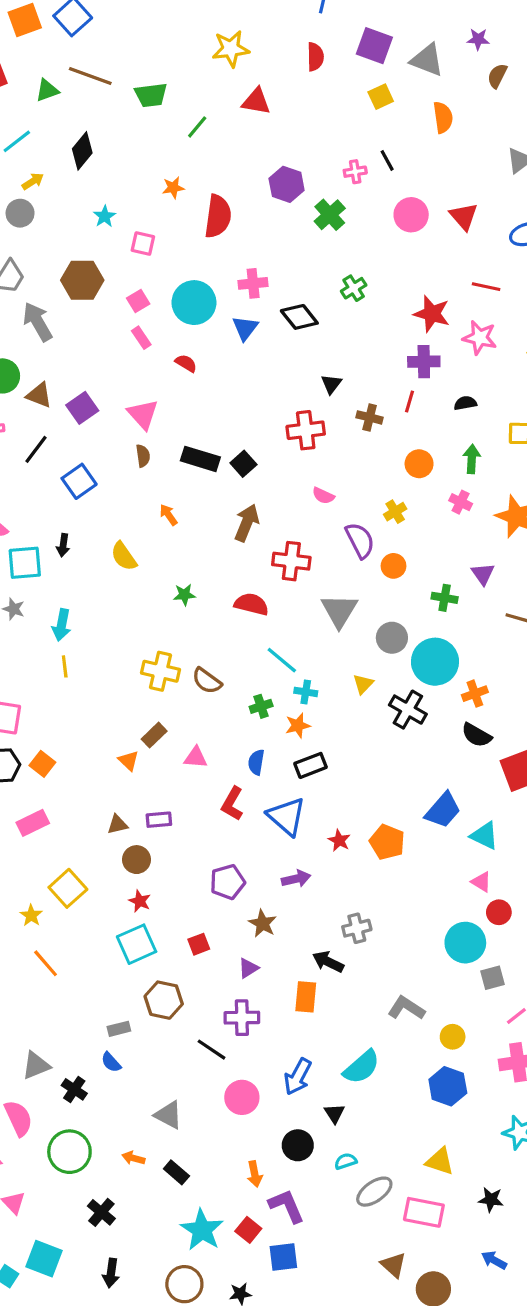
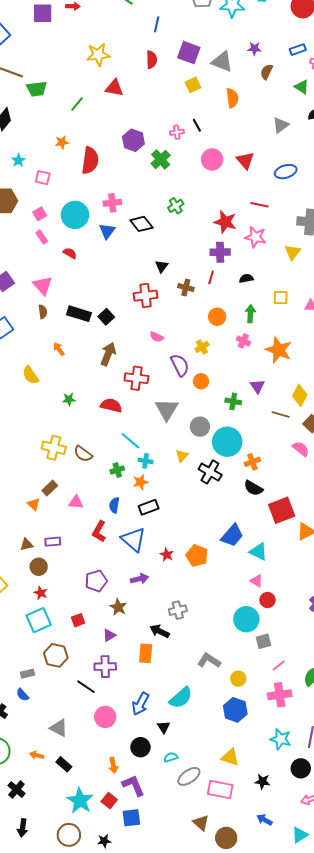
green trapezoid: (151, 95) -> (37, 89), moved

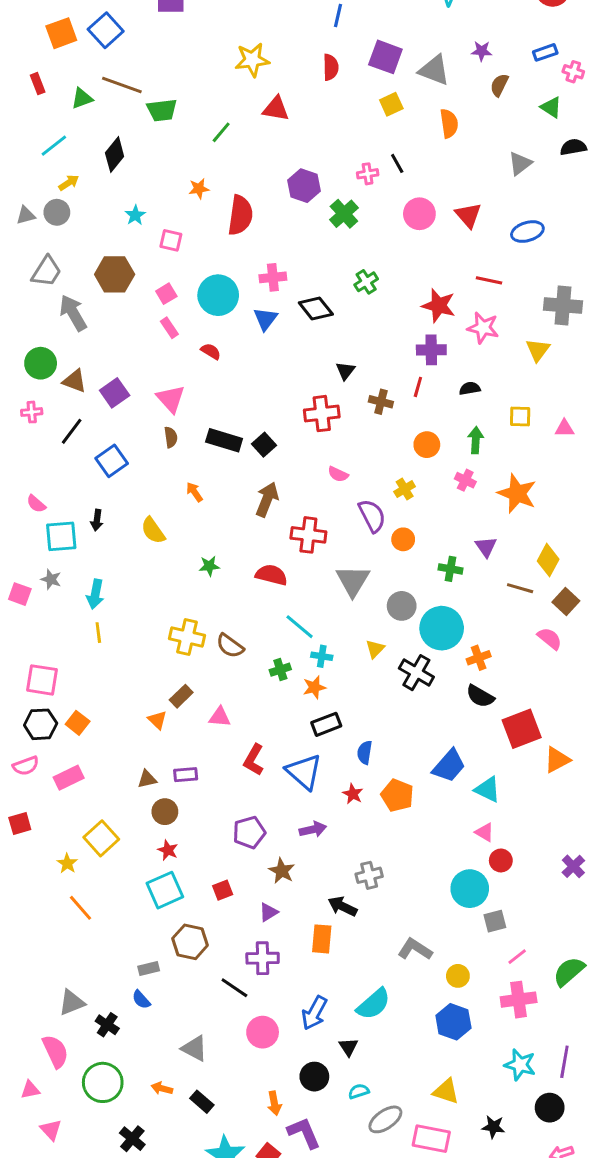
blue semicircle: (114, 505) -> (365, 752), moved

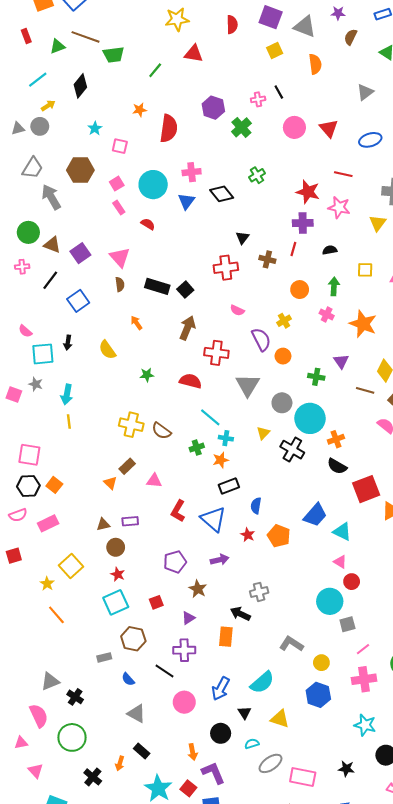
blue semicircle: (141, 1000) -> (128, 679), moved
orange arrow: (162, 1088) -> (120, 763), moved, turned -88
yellow triangle: (446, 1091) -> (280, 719), moved

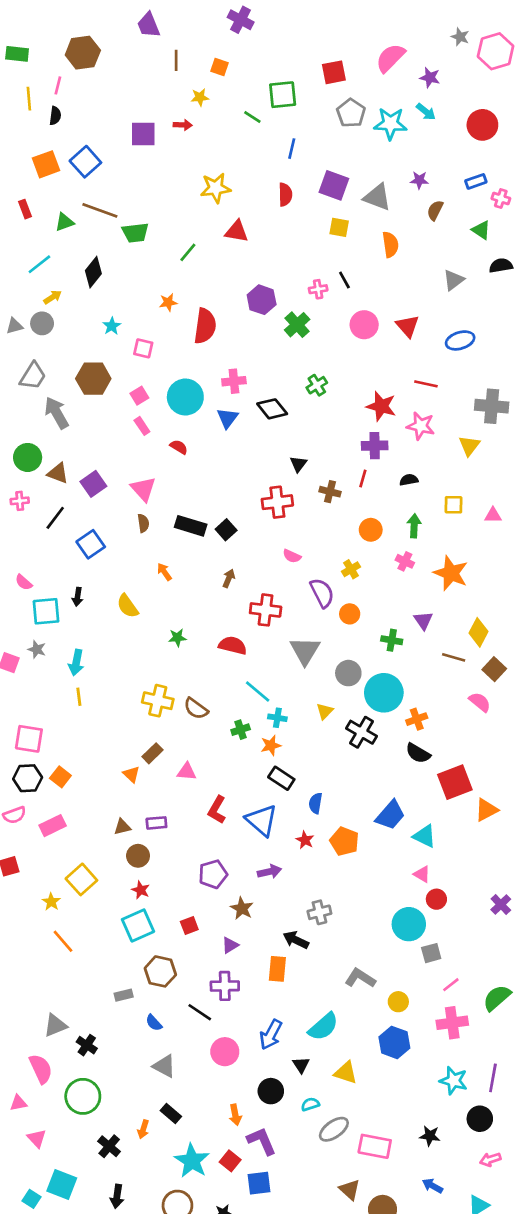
yellow square: (275, 50) -> (339, 227), turned 35
brown arrow: (187, 328) -> (229, 578), size x0.6
black rectangle: (229, 486) -> (281, 778), turned 54

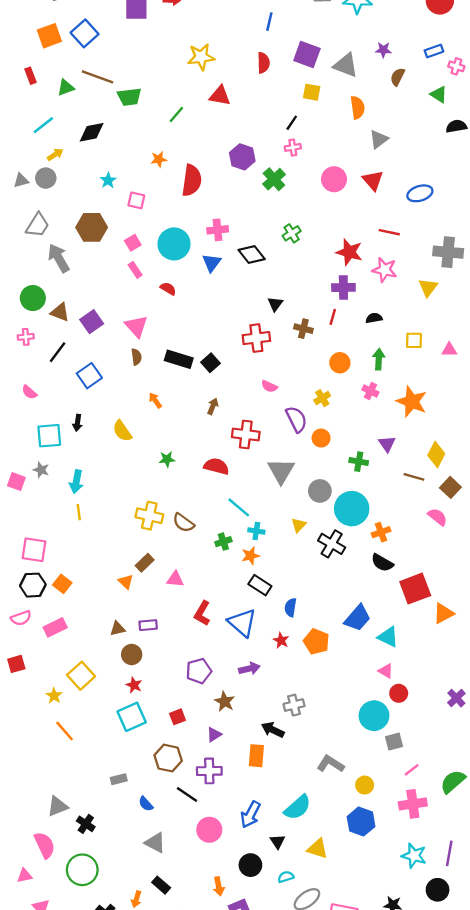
black diamond: (93, 272) -> (92, 132), turned 40
black line: (344, 280) -> (292, 123), moved, turned 63
gray triangle: (454, 280) -> (379, 139), moved
pink semicircle: (24, 582) -> (29, 392), moved
brown hexagon: (160, 971) -> (168, 758), moved

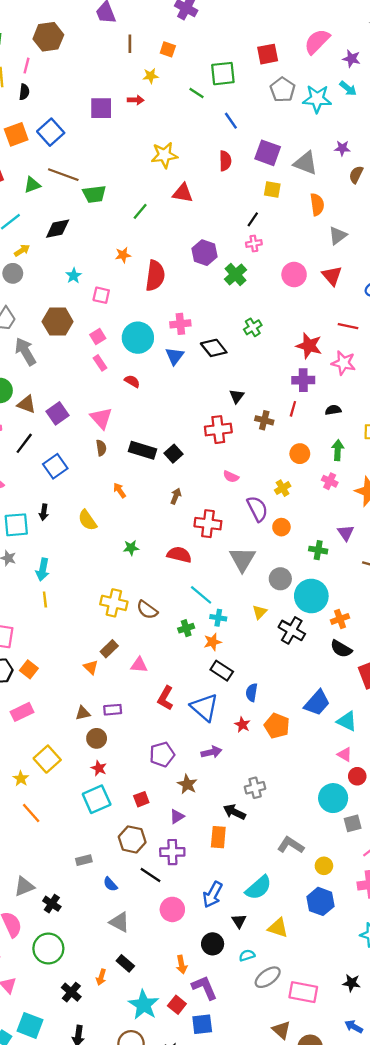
blue line: (269, 22) -> (231, 121), turned -48

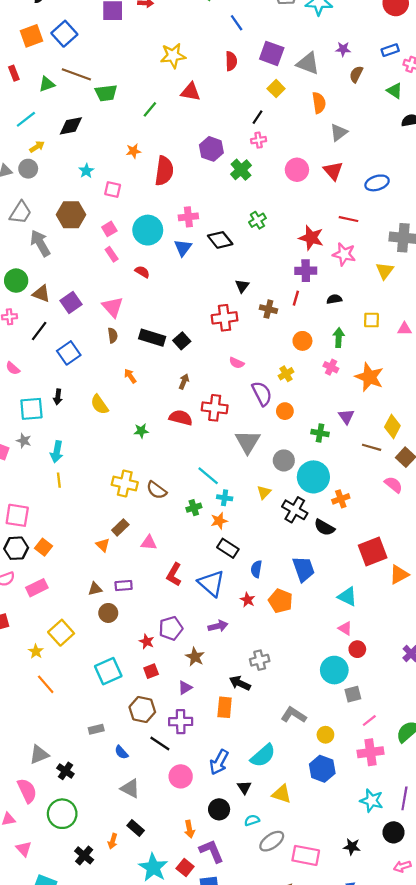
yellow square: (272, 190) -> (276, 89), turned 35
red semicircle: (179, 555) -> (181, 418), moved
black semicircle: (341, 649) -> (324, 527), moved
blue trapezoid: (317, 703) -> (304, 569), moved, turned -60
red star: (99, 768) -> (147, 641), moved

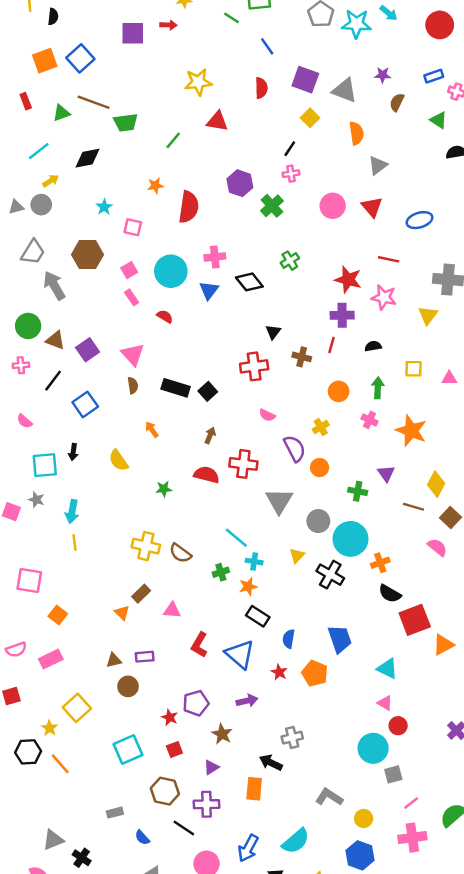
black semicircle: (324, 527) -> (390, 594), moved
black hexagon: (16, 548) -> (28, 752), moved

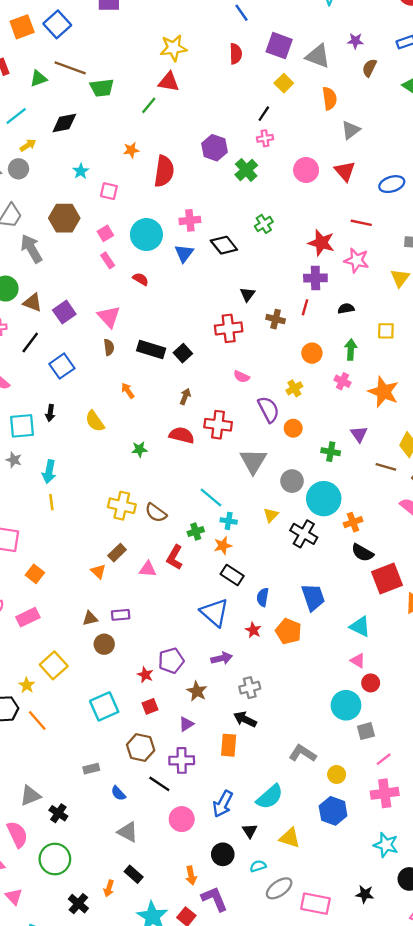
red triangle: (217, 121) -> (169, 82), moved
red L-shape: (199, 645) -> (175, 557), moved
gray cross: (292, 738) -> (250, 688), moved

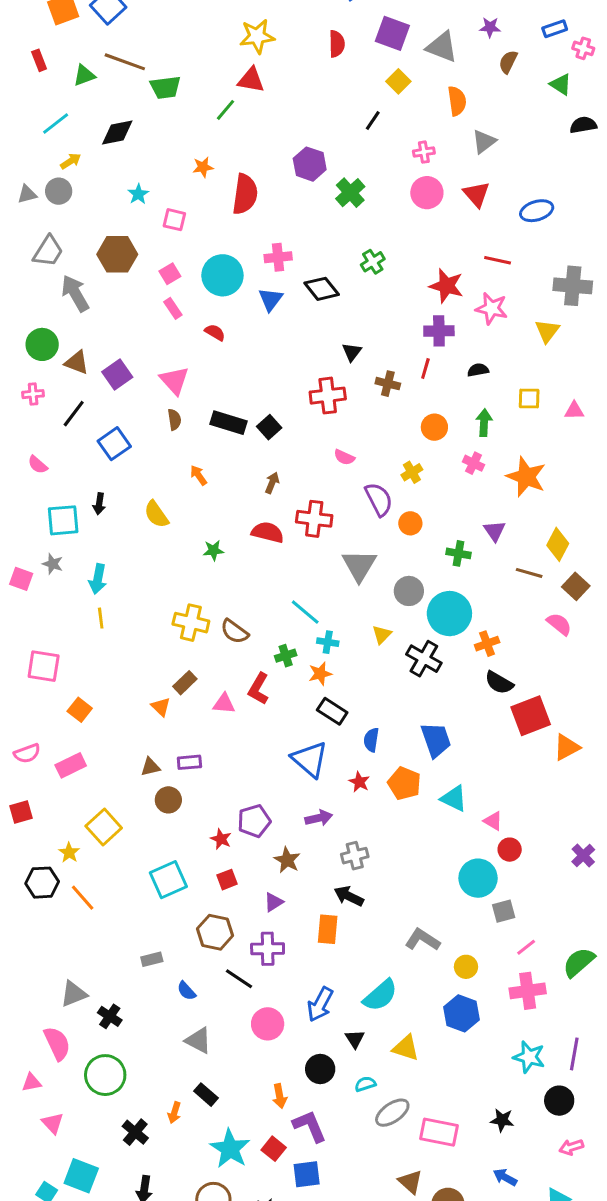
pink cross: (265, 138) -> (424, 152), moved
cyan triangle: (360, 627) -> (454, 798), moved

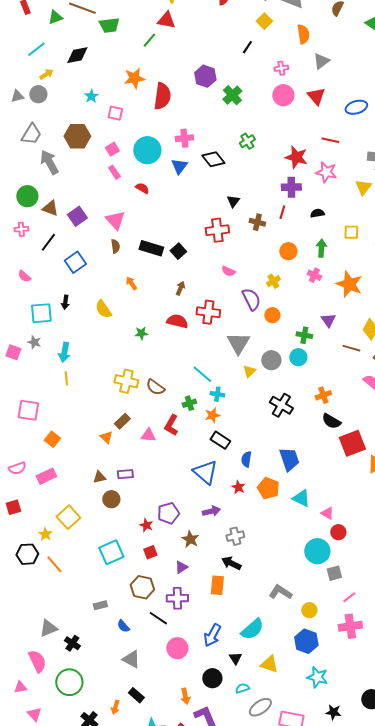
orange star: (203, 167) -> (134, 78), size x1.5
cyan circle: (449, 614) -> (298, 357), moved, size x0.6
yellow triangle: (382, 635) -> (249, 371), moved
cyan star: (529, 1057) -> (317, 677), moved

